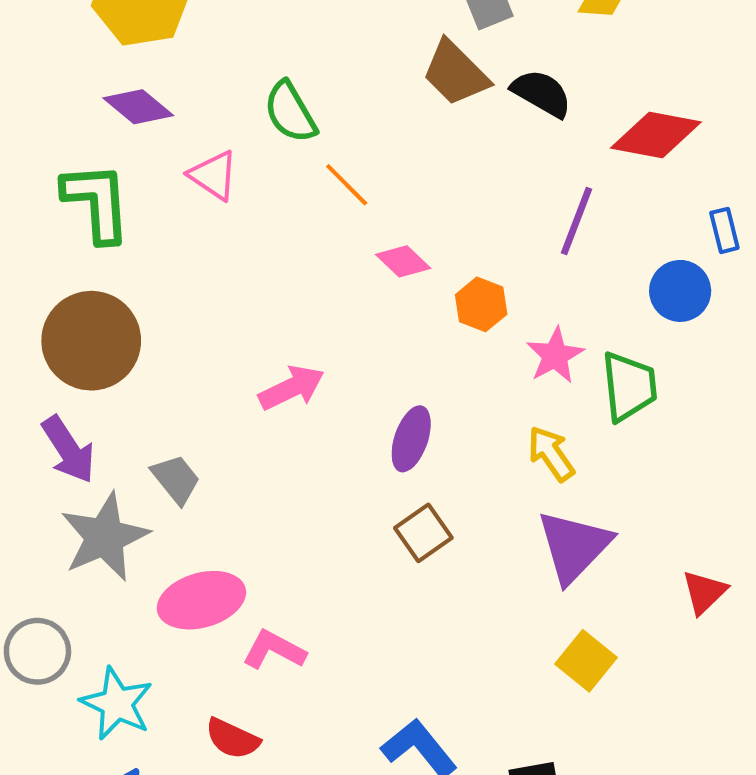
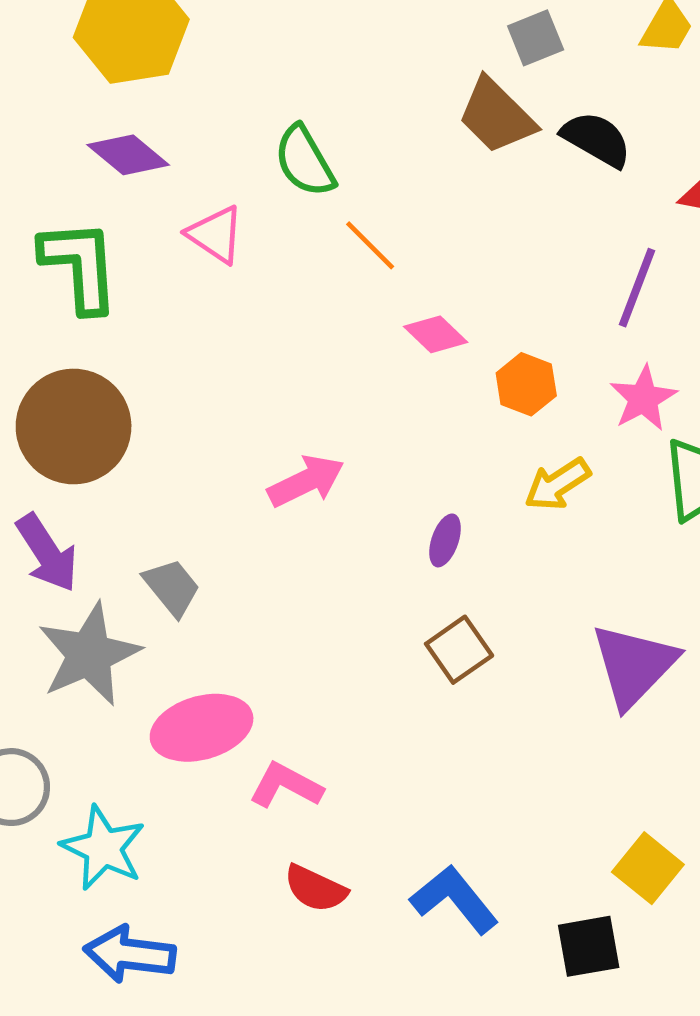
pink star: (555, 355) -> (643, 398), moved
purple ellipse: (411, 439) -> (445, 540), size x0.7
yellow arrow: (551, 454) -> (557, 484), moved, turned -88
yellow square: (586, 661) -> (648, 868), moved
red semicircle: (232, 739) -> (315, 889), moved

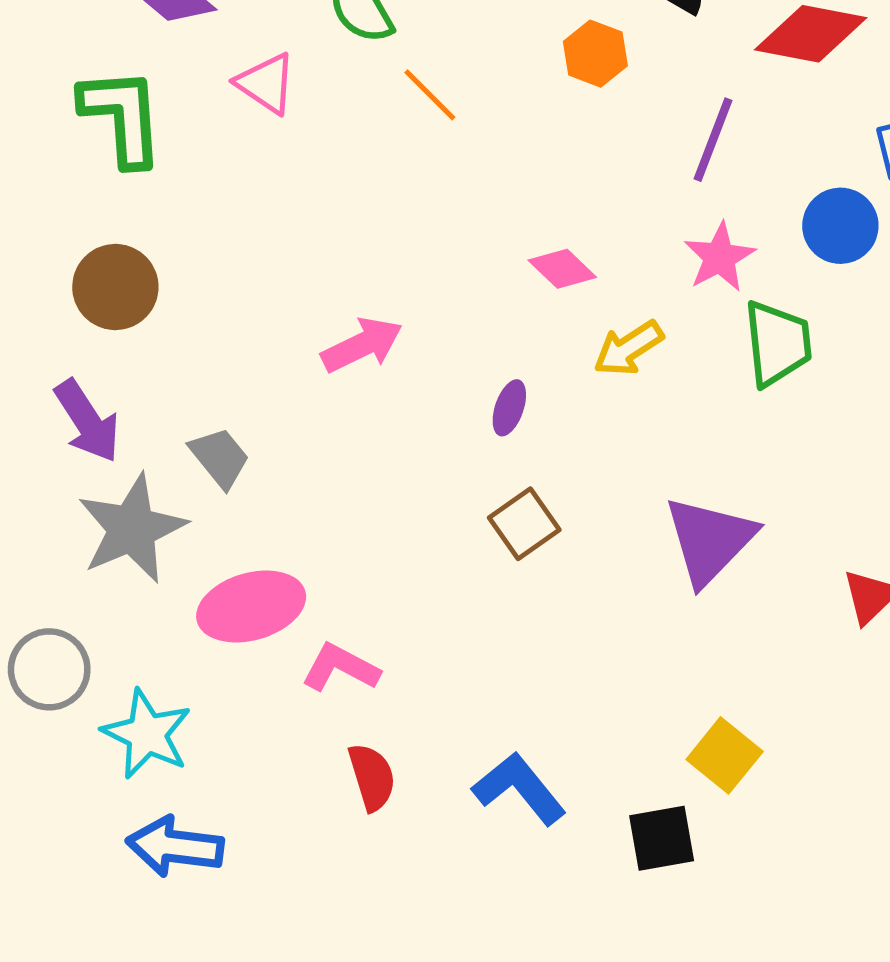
pink diamond: (436, 334) -> (562, 269), moved
orange hexagon: (526, 384) -> (595, 54), moved
brown circle: (74, 426) -> (115, 287), size x0.7
red semicircle: (315, 889) -> (372, 777), turned -132

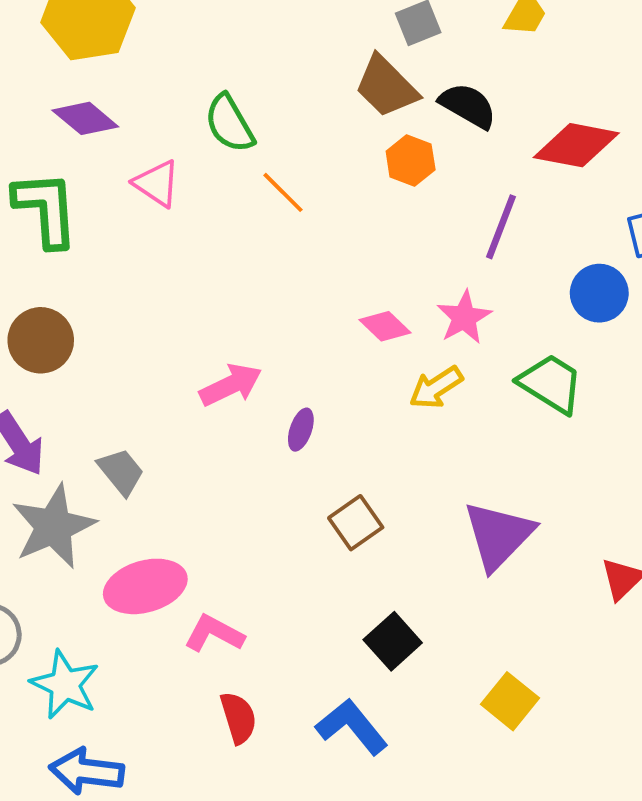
pink star: (720, 257) -> (464, 317), moved
green trapezoid: (778, 343) -> (551, 384), turned -52
purple ellipse: (509, 408) -> (301, 430), moved
black square: (662, 838) -> (393, 641), moved, turned -32

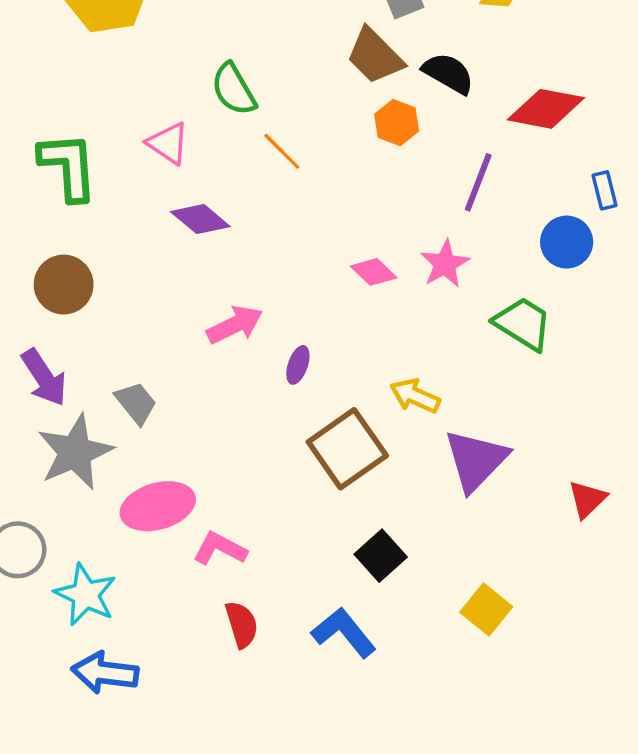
purple diamond: (85, 118) -> (200, 219), moved
yellow arrow: (436, 387) -> (415, 396), moved, turned 57
brown square: (356, 523) -> (347, 449), size x1.6

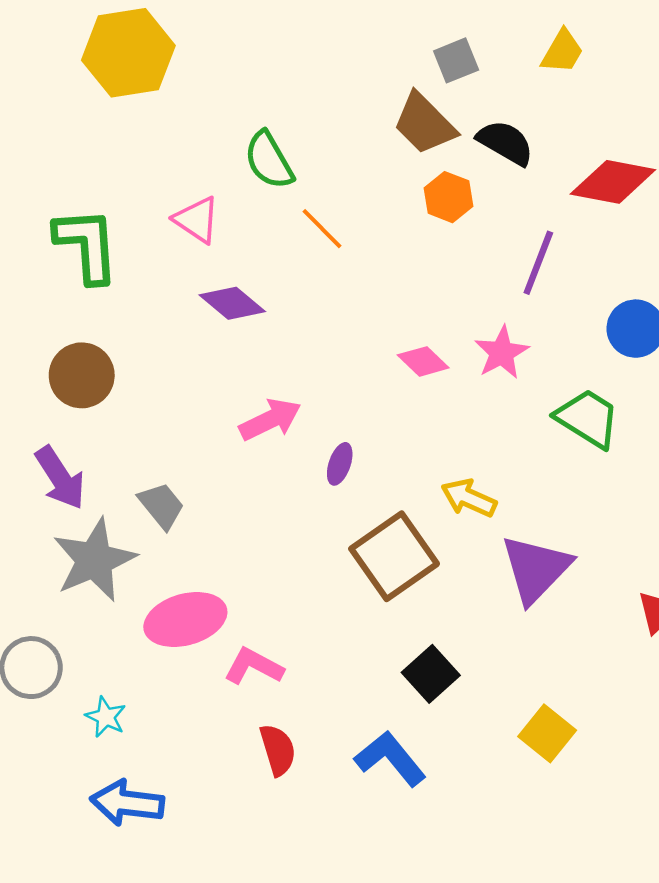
cyan star: (85, 595) -> (106, 717), size x0.6

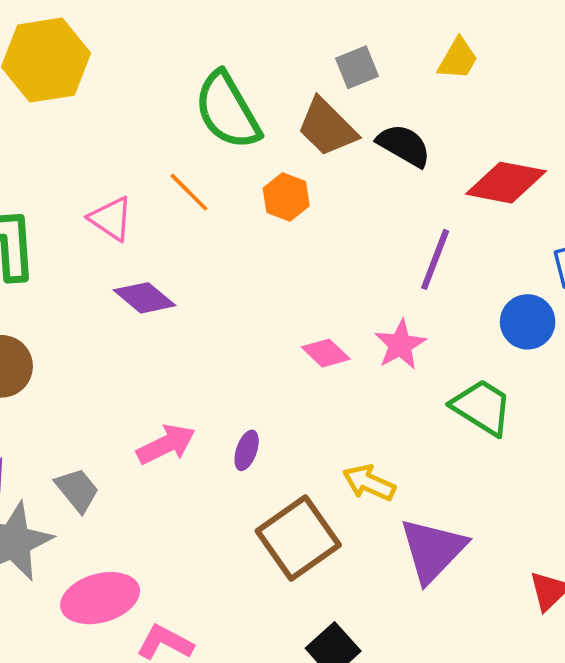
green semicircle: (269, 160) -> (227, 110), moved, size x1.4
orange hexagon: (448, 197) -> (286, 197), moved
orange line: (322, 229) -> (189, 192), moved
pink arrow: (270, 420) -> (166, 444), moved

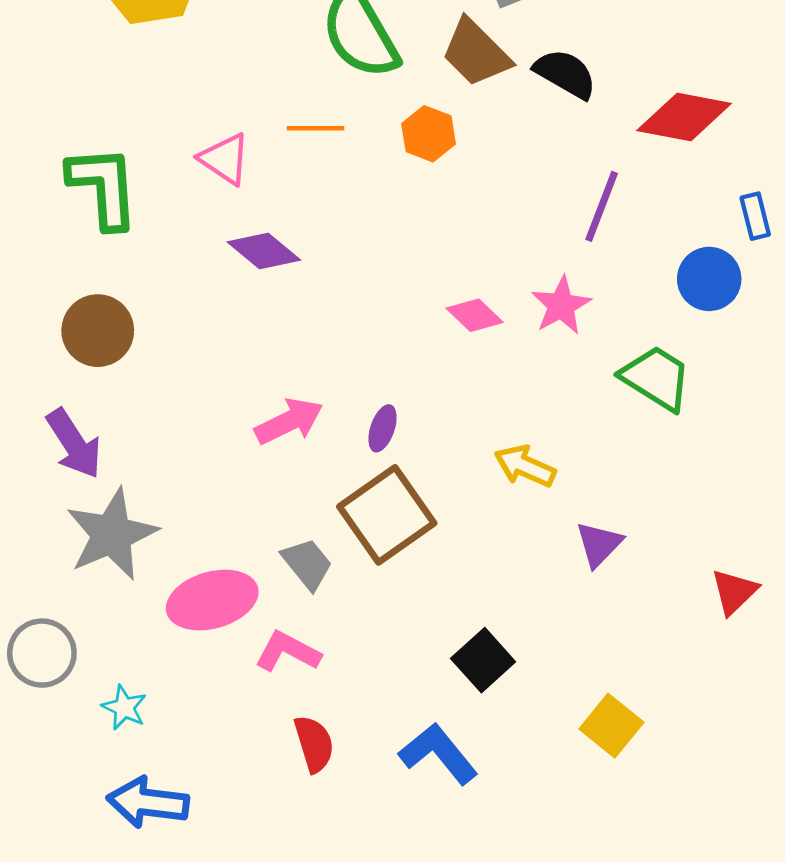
orange line: (189, 192) -> (315, 128), turned -45
gray trapezoid: (77, 490) -> (307, 564), moved
brown square: (298, 538) -> (387, 515), moved
purple triangle: (433, 550) -> (599, 544), size x0.6

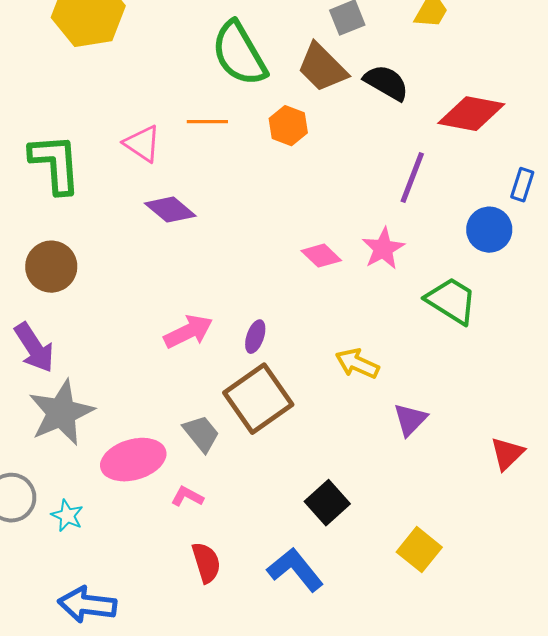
blue rectangle: (755, 216) -> (522, 185), turned 32
pink L-shape: (288, 652) -> (187, 497), size x0.7
cyan star: (124, 708) -> (67, 516), moved

